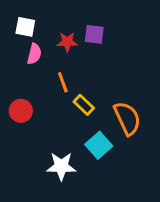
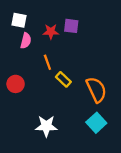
cyan square: (99, 145) -> (96, 123), moved

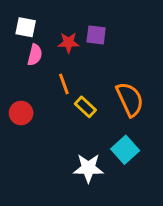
orange semicircle: (96, 90) -> (130, 99), moved
cyan square: (96, 123) -> (125, 150), moved
white star: (46, 126) -> (88, 168), moved

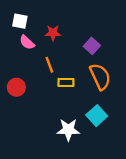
purple square: (96, 35) -> (92, 46), moved, turned 35
pink semicircle: (35, 55) -> (27, 42), turned 119
yellow rectangle: (85, 107) -> (66, 82), turned -42

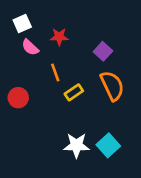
white square: (20, 21) -> (22, 24), turned -35
yellow rectangle: (66, 82) -> (74, 92), turned -35
cyan square: (97, 116) -> (108, 145), moved

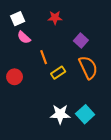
red star: (59, 37) -> (55, 18), moved

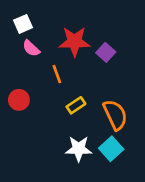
red star: (55, 18) -> (75, 42), moved, size x1.6
orange semicircle: (88, 67) -> (115, 115), moved
yellow rectangle: (58, 73) -> (76, 105), moved

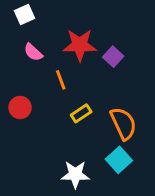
white square: (23, 24) -> (24, 14), moved
white star: (79, 149) -> (75, 174), moved

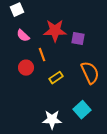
purple square: (113, 57) -> (78, 39), turned -32
red circle: (20, 108) -> (26, 68), moved
orange semicircle: (123, 124) -> (90, 73), moved

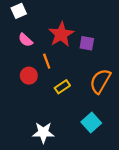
red star: (55, 31) -> (61, 34), turned -30
orange semicircle: (90, 73) -> (100, 81), turned -125
white star: (52, 120) -> (43, 132), moved

